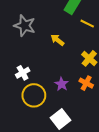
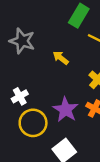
purple star: (62, 84) -> (66, 110), size x1.5

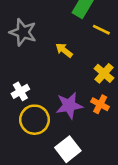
purple star: (66, 110) -> (69, 106), turned 30

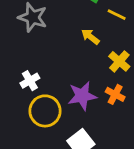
yellow arrow: (64, 50) -> (90, 37), moved

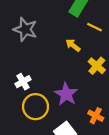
orange cross: (115, 94) -> (96, 116), moved
purple star: (82, 96) -> (66, 94), turned -30

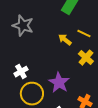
yellow line: (95, 27) -> (84, 34), moved

